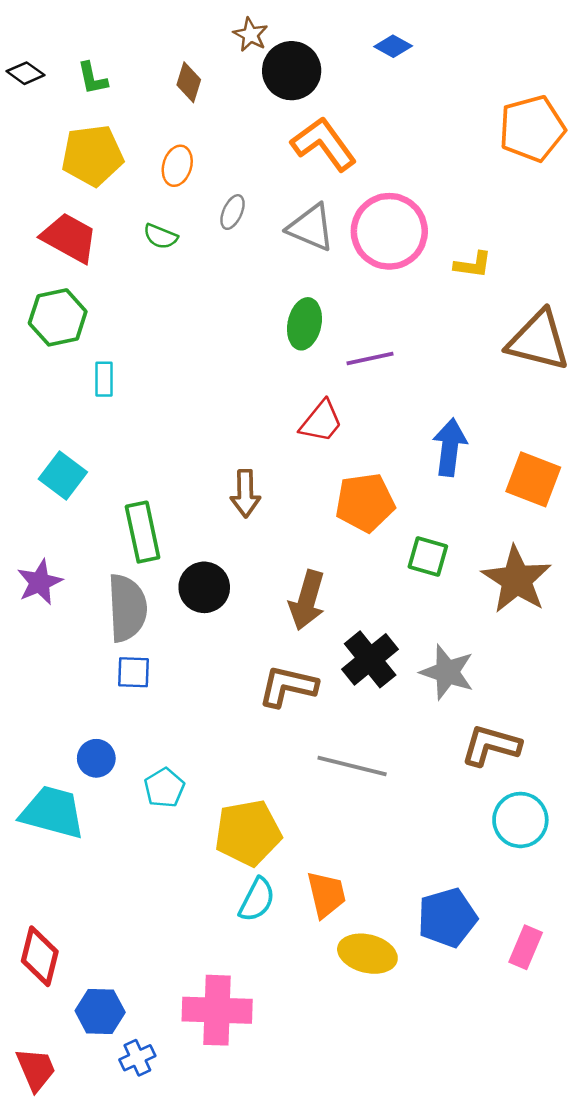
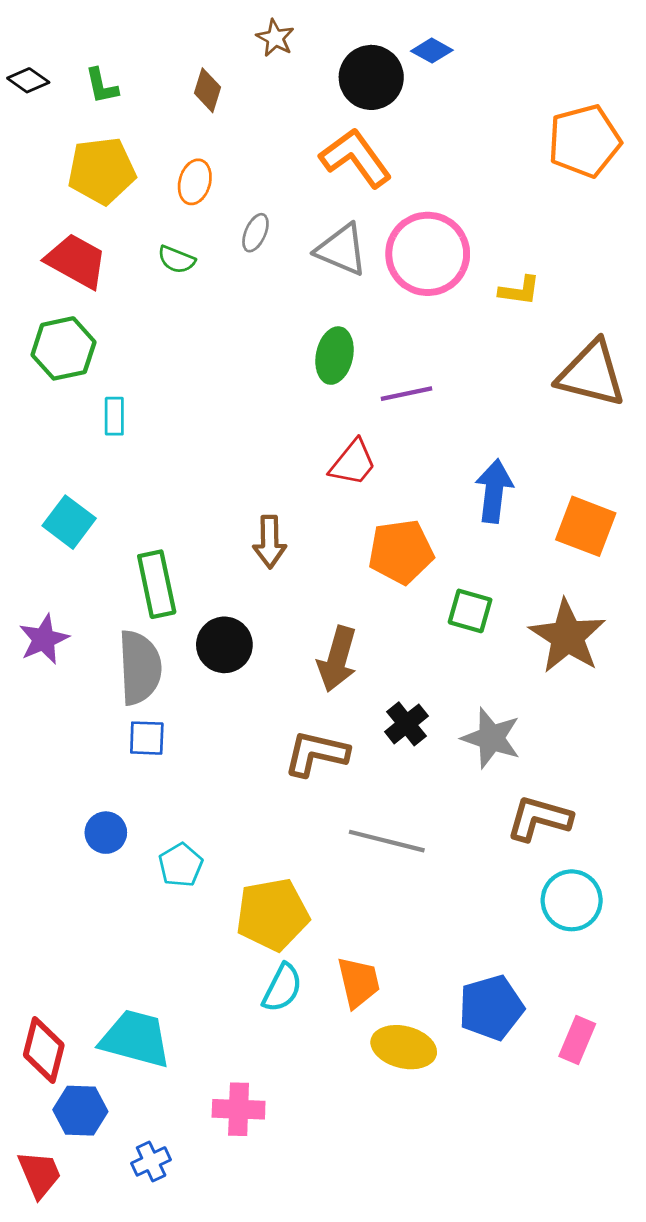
black circle: (292, 71) -> (371, 77), moved
black cross: (370, 659) -> (406, 724), size x0.7
cyan trapezoid: (53, 812) -> (135, 1039), moved
pink cross: (217, 1010) -> (239, 1109), size x0.7
blue hexagon: (100, 1011) -> (80, 1111), moved

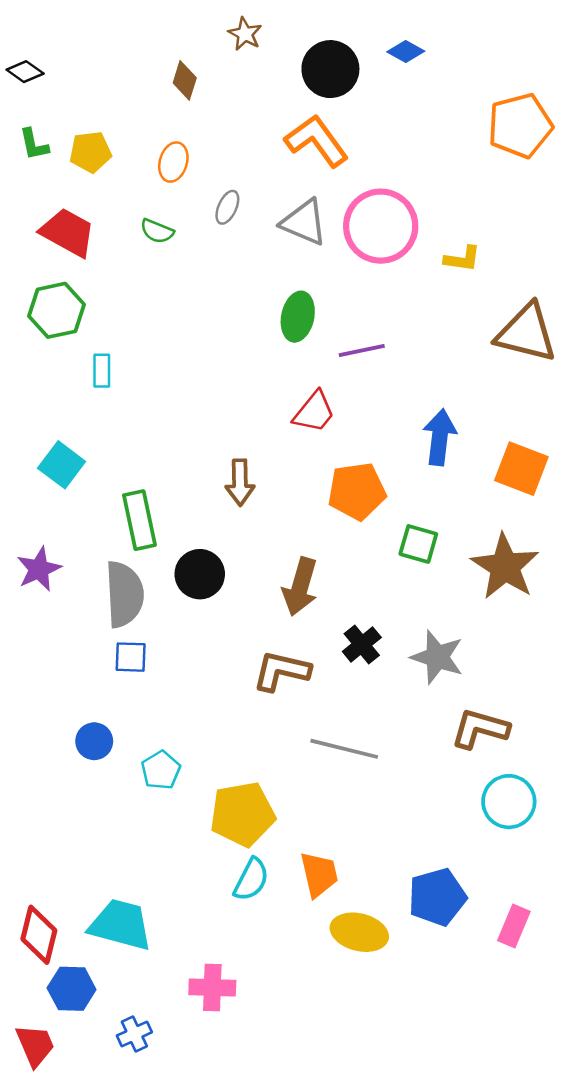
blue diamond: (432, 51) -> (406, 51), moved
green L-shape: (102, 86) -> (34, 144), moved
yellow pentagon: (102, 171) -> (90, 152), size x0.7

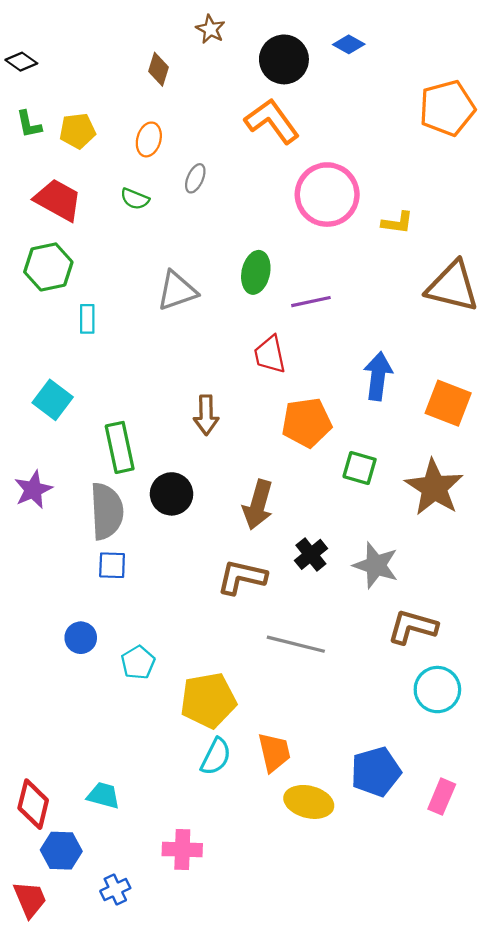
gray triangle: (304, 222) -> (177, 291), moved, turned -42
red trapezoid: (314, 412) -> (270, 355), turned 129
cyan trapezoid: (121, 925) -> (103, 795), size x0.6

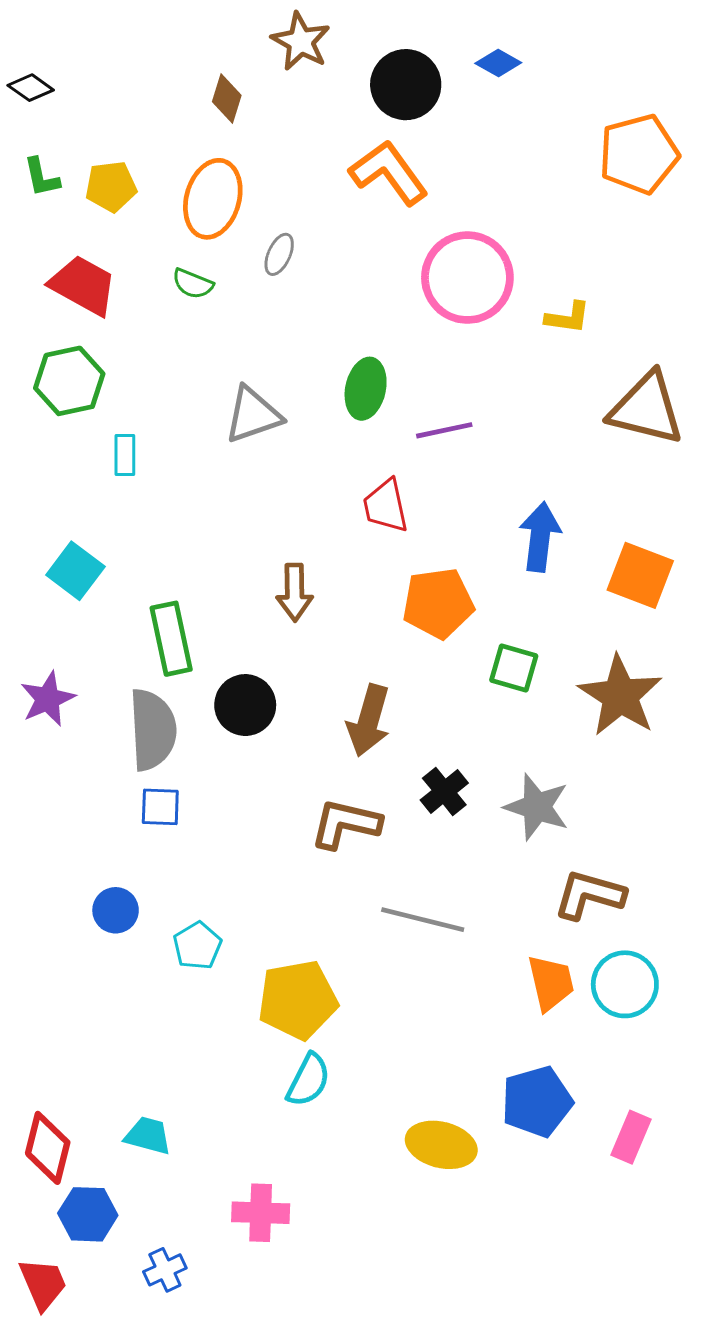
brown star: (210, 29) -> (301, 41), size x1.4
orange ellipse: (149, 139) -> (213, 199), size x1.6
orange trapezoid: (274, 752) -> (551, 983), moved

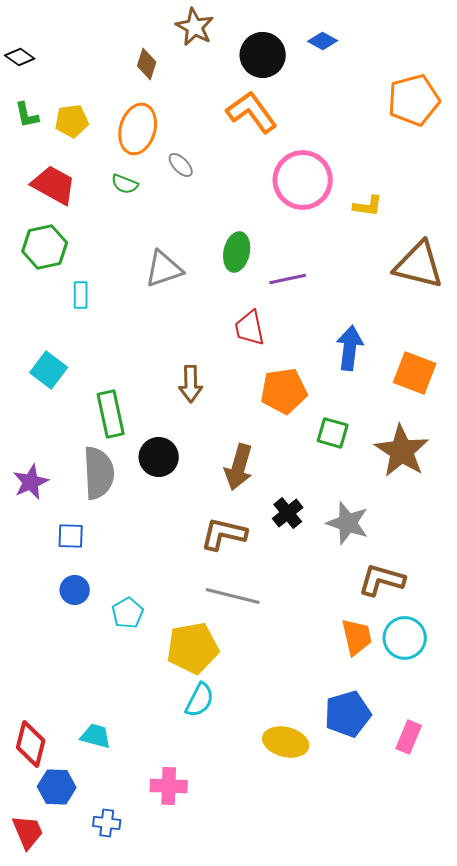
gray ellipse: (279, 254) -> (181, 165), turned -68
purple star: (48, 699) -> (31, 482), moved
blue square: (160, 807) -> (71, 536), moved
gray line: (423, 920) -> (233, 596), moved
blue cross: (165, 1270) -> (107, 823), turned 32

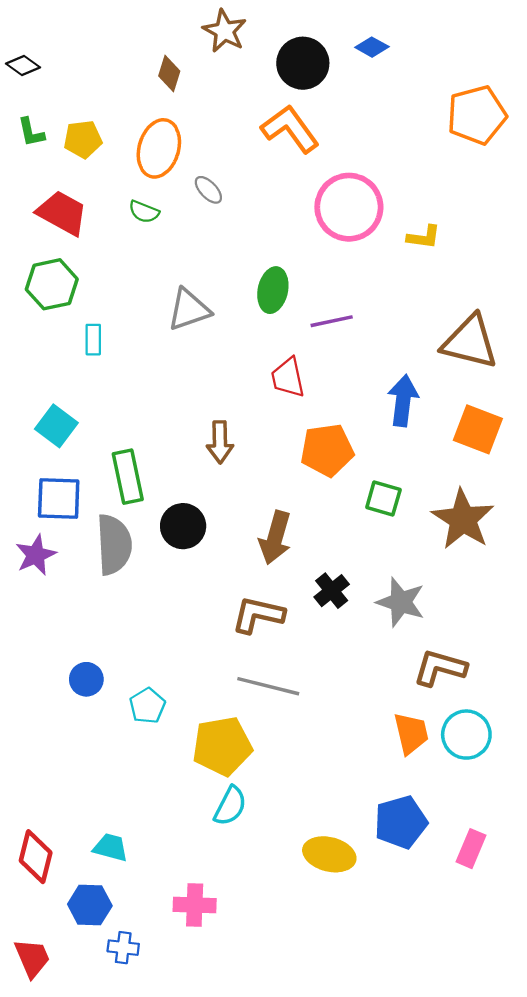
brown triangle: (419, 265) -> (470, 342), moved
blue square: (71, 536) -> (59, 498), moved, size x1.5
blue hexagon: (57, 787) -> (90, 905), moved

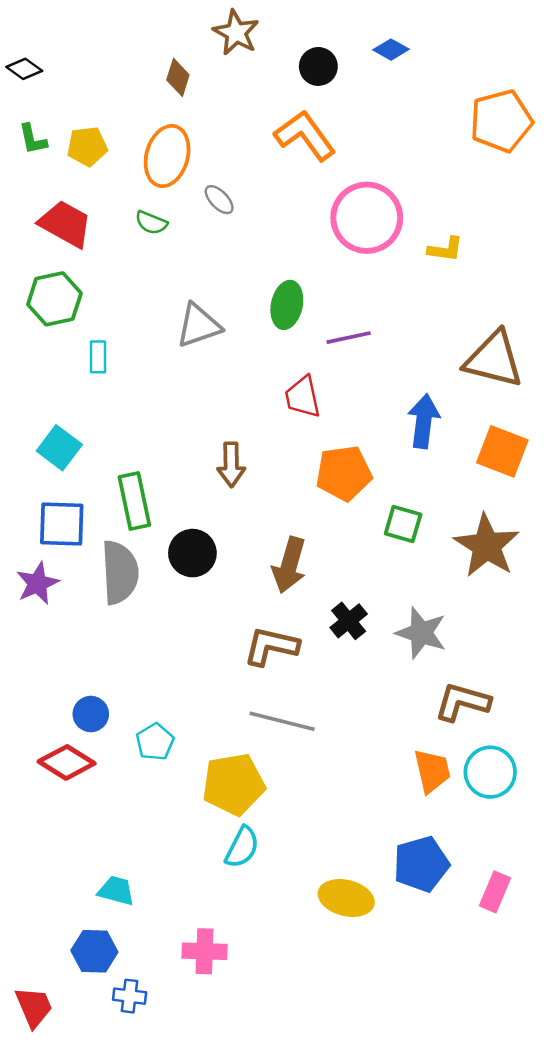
black circle: (303, 63) -> (318, 66), size x0.7
red diamond: (36, 857) -> (67, 762), moved, turned -72

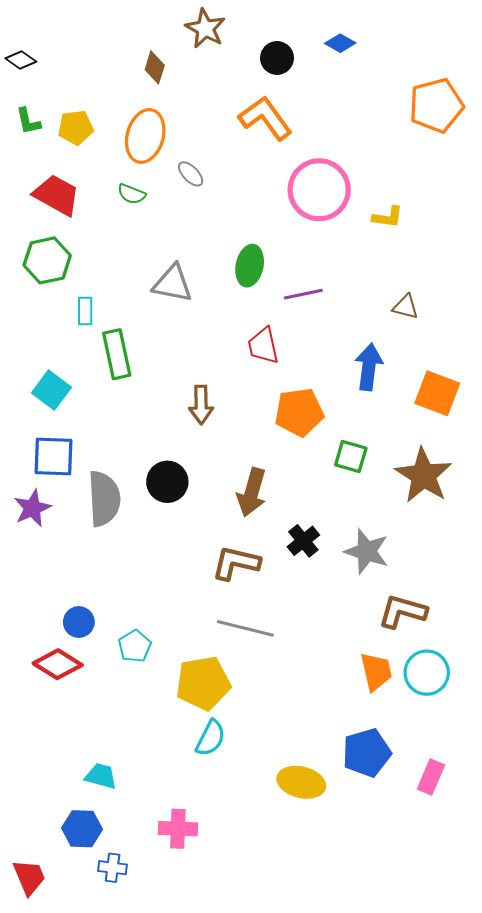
gray triangle: (199, 325) -> (173, 284), turned 30
brown triangle: (494, 359) -> (406, 307), moved, size x0.5
green rectangle: (134, 501) -> (117, 354), moved

